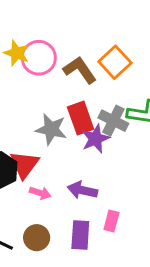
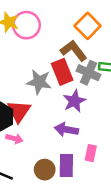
brown L-shape: (80, 70) -> (74, 51), moved
purple star: (95, 139) -> (74, 101), moved
pink arrow: (40, 193) -> (14, 139), moved
brown circle: (37, 238) -> (45, 170), moved

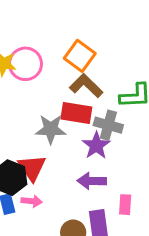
orange square: (88, 26) -> (80, 56), moved
red rectangle: (62, 72) -> (76, 113), turned -50
gray cross: (88, 73) -> (108, 125), moved

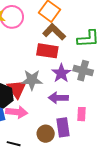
gray cross: (108, 125) -> (83, 71), moved
gray star: (51, 129) -> (32, 80), moved
pink arrow: (32, 201) -> (17, 112), size x1.5

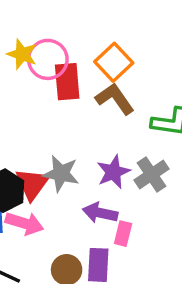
red rectangle: (47, 51) -> (67, 82), moved, turned 65
gray cross: (83, 71) -> (151, 175), turned 30
pink rectangle: (81, 114) -> (123, 234), moved

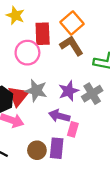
pink circle: (48, 59) -> (27, 53), moved

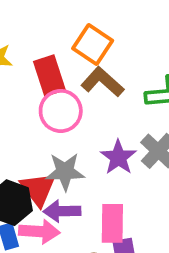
pink circle: (27, 53) -> (61, 111), moved
purple arrow: (59, 116) -> (62, 211), moved
pink rectangle: (73, 129) -> (112, 223), moved, size x1.5

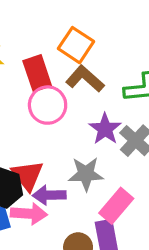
purple star: (118, 157) -> (105, 129), moved
gray star: (65, 172) -> (86, 174), moved
pink rectangle: (112, 223) -> (116, 206), moved, turned 40

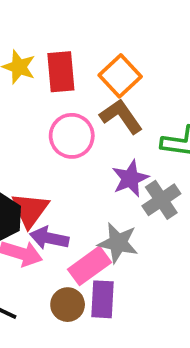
red rectangle: (37, 73) -> (61, 72), moved
gray star: (86, 174) -> (118, 243), moved
pink rectangle: (116, 206) -> (90, 266), moved

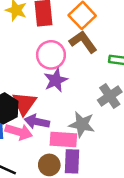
purple star: (130, 178) -> (56, 80), moved
pink rectangle: (90, 266) -> (63, 140), turned 40

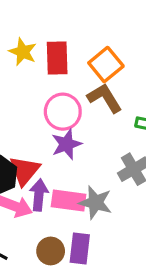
purple arrow: (37, 122) -> (39, 195), turned 80
pink rectangle: (63, 140) -> (69, 201), moved

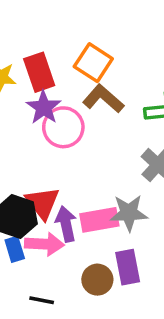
purple star: (66, 144) -> (44, 107), moved

